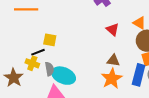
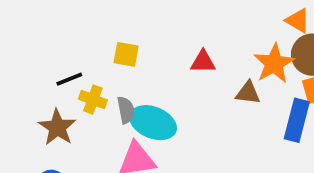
red triangle: (113, 29) -> (203, 62), moved, turned -40
black line: (38, 52) -> (69, 79), moved
orange star: (112, 78) -> (274, 63), moved

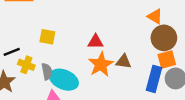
orange star: (274, 63) -> (101, 64), moved

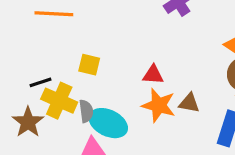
orange star: (101, 64) -> (159, 105), turned -30
yellow cross: (26, 65) -> (59, 101), size x1.5

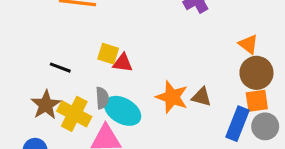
red triangle: (153, 75) -> (123, 63), moved
black line: (40, 82) -> (60, 68), turned 35
yellow cross: (59, 101) -> (74, 114), moved

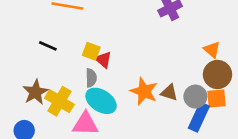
red triangle: (123, 63) -> (103, 60), turned 30
black line: (60, 68) -> (48, 46), moved
gray semicircle: (102, 98) -> (91, 78), moved
gray circle: (265, 126) -> (195, 97), moved

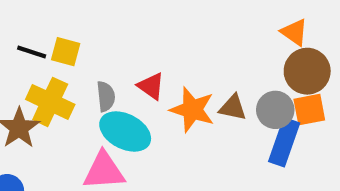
yellow square: (91, 51) -> (66, 52), moved
red triangle: (103, 60) -> (151, 86), moved
yellow cross: (59, 101) -> (50, 102), moved

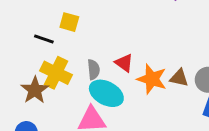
yellow square: (66, 52) -> (69, 22), moved

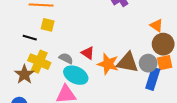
gray semicircle: (94, 70) -> (66, 58), turned -56
brown triangle: (179, 78) -> (128, 62), size x1.6

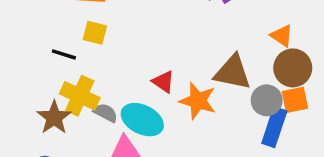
gray semicircle: (66, 58) -> (106, 113), moved
brown triangle: (128, 62) -> (233, 72), moved

